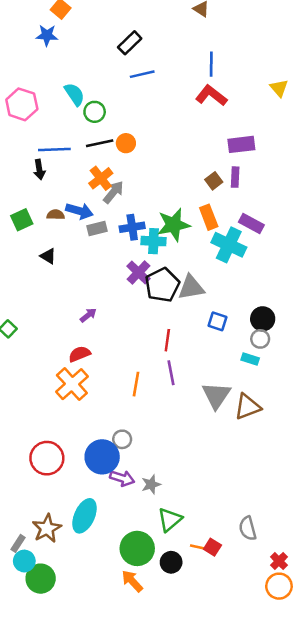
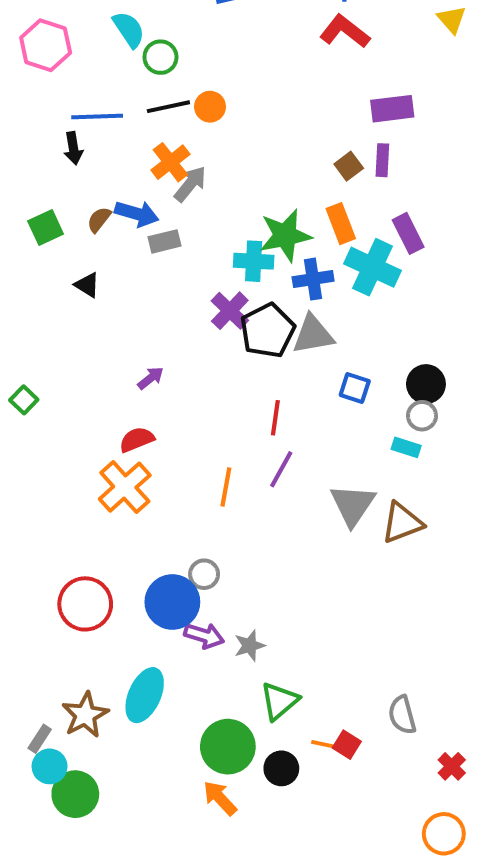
brown semicircle: (56, 215) -> (99, 220), turned -54
purple rectangle: (251, 223) -> (408, 233), turned 35
blue cross: (132, 227) -> (313, 279), moved
purple line: (171, 373) -> (281, 469), turned 40
orange circle: (279, 586) -> (444, 834), moved

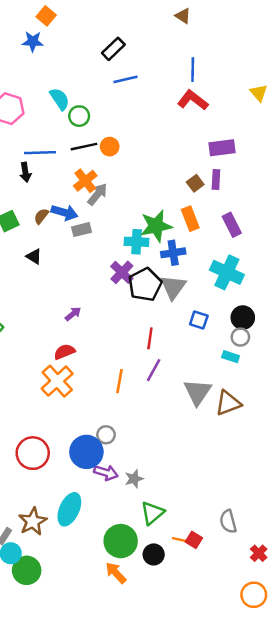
cyan cross: (372, 267) -> (227, 272), moved
gray triangle: (313, 335) -> (173, 287), turned -44

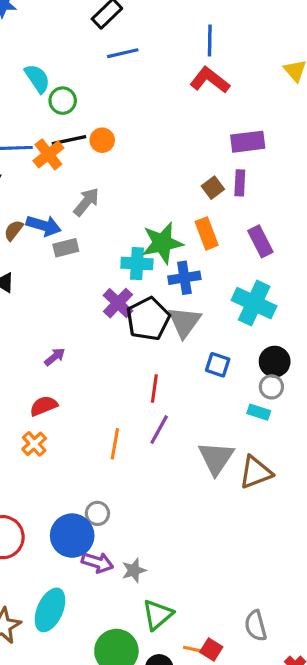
orange cross: (85, 181) -> (48, 154), moved
orange cross: (57, 381) -> (34, 444), size x0.6

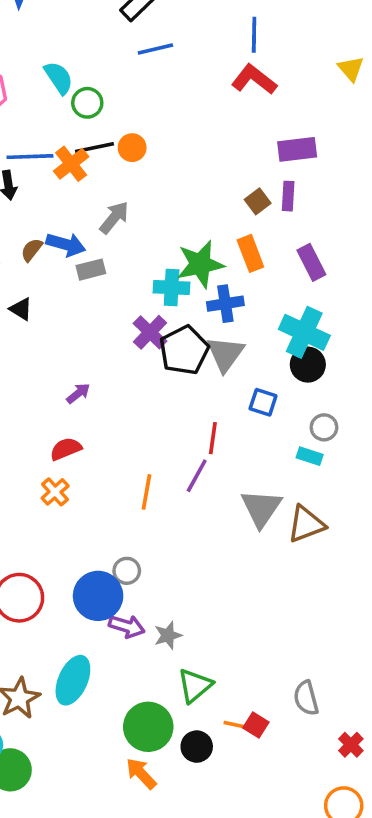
black circle: (275, 362) -> (308, 365), moved
red line: (154, 388) -> (213, 438), moved

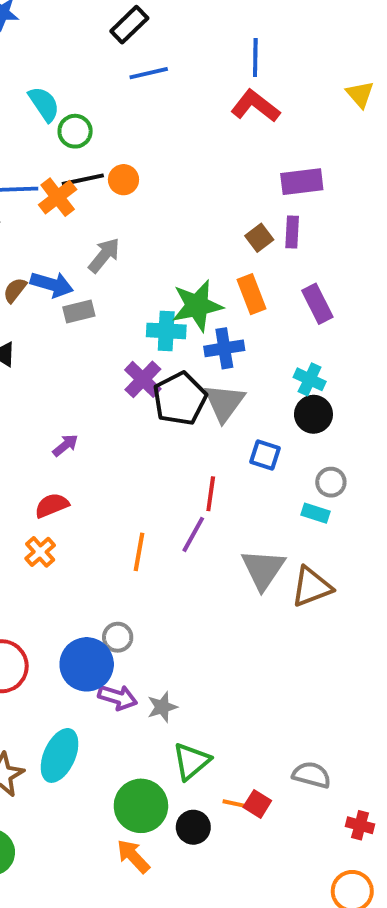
cyan cross: (304, 332) -> (310, 379), size x0.6
gray semicircle: (306, 698) -> (312, 775), turned 120
red cross: (351, 745) -> (360, 825), turned -30

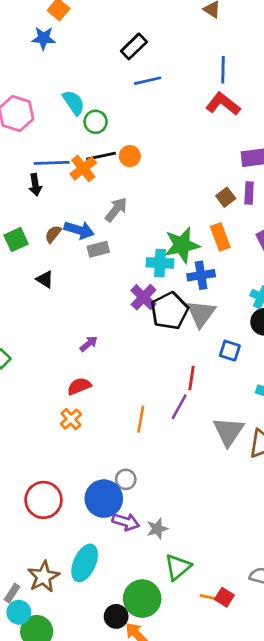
black circle: (193, 827) -> (116, 616), moved

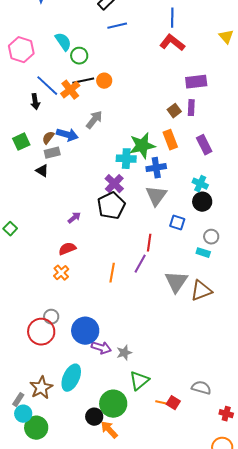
blue line: (52, 163) -> (47, 86), turned 45
gray rectangle: (98, 249) -> (52, 153), moved
black pentagon: (170, 311) -> (111, 206), moved
gray circle: (126, 479) -> (51, 317), moved

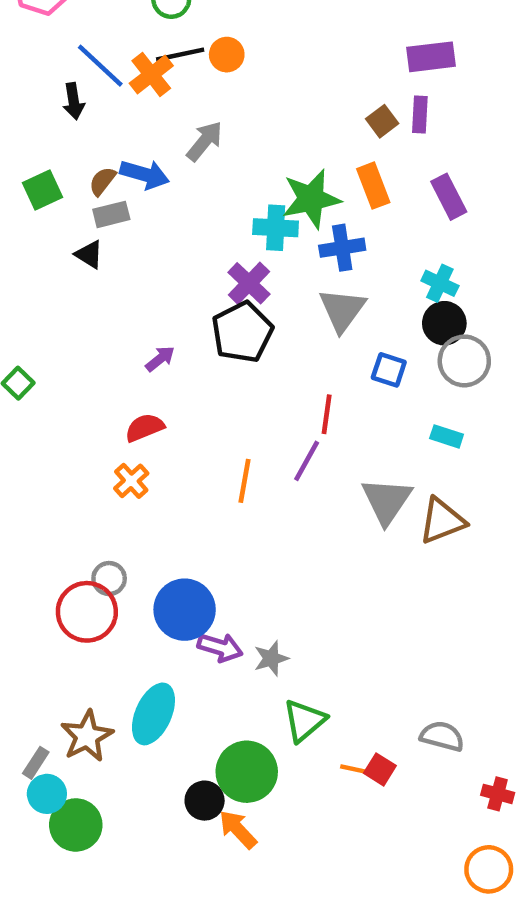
gray circle: (211, 237) -> (464, 361), moved, size x1.5

